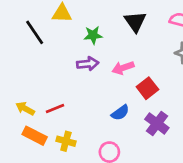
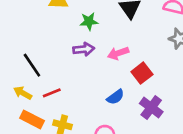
black line: (35, 32) -> (32, 65), moved

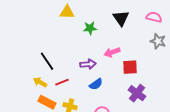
purple arrow: (84, 49) -> (88, 64), moved
red square: (142, 73) -> (130, 67), turned 35
blue semicircle: (115, 97) -> (96, 84), moved

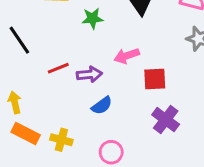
black line: (47, 61) -> (19, 40), moved
yellow arrow: (40, 82) -> (15, 102), turned 48
red line: (62, 82) -> (58, 68), moved

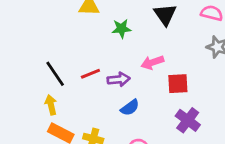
black line: (19, 40) -> (55, 74), moved

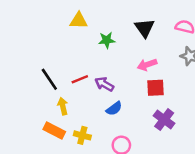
pink arrow: (152, 62) -> (147, 65), moved
purple arrow: (119, 79) -> (104, 84), turned -144
yellow arrow: (51, 105) -> (63, 106), moved

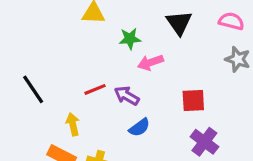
pink arrow: (147, 65) -> (150, 62), moved
black line: (49, 79) -> (33, 89), moved

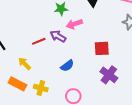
purple arrow: (127, 96) -> (58, 36), moved
yellow arrow: (73, 124) -> (25, 64), turned -32

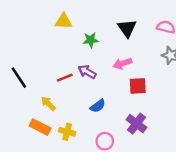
pink arrow: (74, 24) -> (122, 64), moved
purple cross: (109, 75) -> (137, 124), moved

